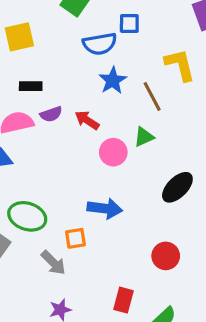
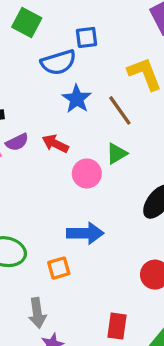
gray arrow: (53, 263) -> (37, 313), moved, turned 44

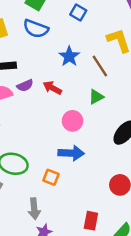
blue square: (87, 37) -> (78, 13), turned 35
blue semicircle: (58, 62) -> (36, 29), moved, turned 35
pink circle: (87, 173) -> (72, 121), moved
orange square: (59, 268) -> (51, 177), turned 35

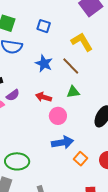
red arrow: (52, 88) -> (44, 97), moved
green triangle: (96, 97) -> (73, 92), turned 32
orange square: (51, 177) -> (81, 159), moved, turned 32

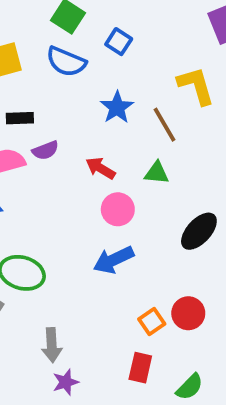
blue square: (44, 26) -> (119, 42), moved
blue arrow: (63, 142) -> (114, 260), turned 150
orange square: (81, 159) -> (152, 321), moved

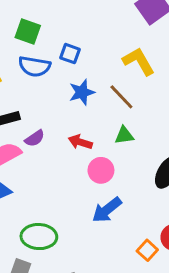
blue square: (119, 42) -> (70, 54), moved
blue star: (117, 107) -> (82, 92), turned 30

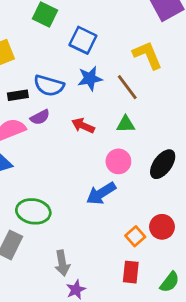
blue square: (70, 54) -> (83, 40), size x1.4
blue semicircle: (34, 66) -> (49, 86), moved
pink circle: (101, 170) -> (118, 161), moved

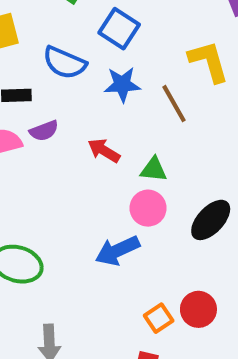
blue semicircle: (49, 86) -> (65, 63), moved
green triangle: (126, 124) -> (154, 170), moved

